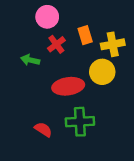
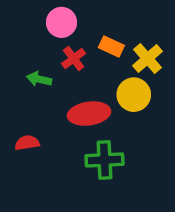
orange rectangle: (85, 35) -> (111, 46), turned -48
yellow cross: (113, 44) -> (148, 58), turned -30
red semicircle: (43, 130) -> (27, 143), moved, turned -42

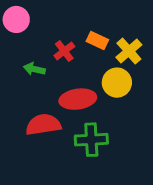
pink circle: (61, 22) -> (16, 19), moved
red semicircle: (27, 143) -> (43, 125), moved, size x1.6

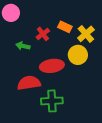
green cross: (91, 140) -> (52, 101), moved

